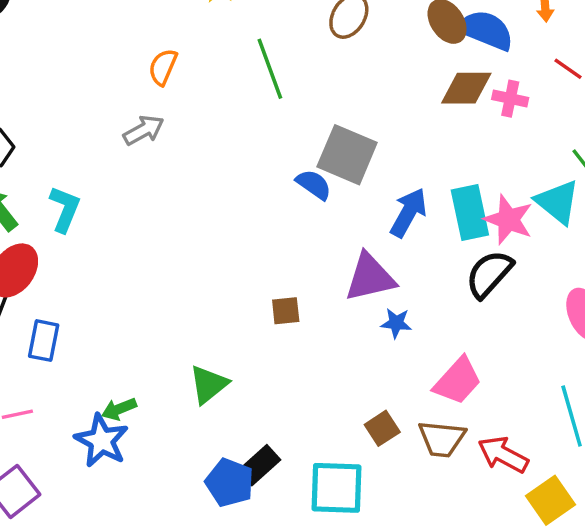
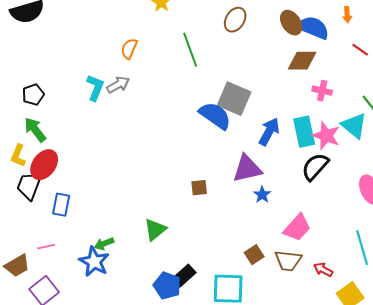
pink cross: (510, 99) -> (322, 91), moved
blue semicircle: (314, 185) -> (215, 116), size x1.6
cyan L-shape: (65, 209) -> (95, 88), moved
blue star: (396, 323) -> (262, 195), turned 30
red arrow: (503, 455) -> (323, 270), size x0.7

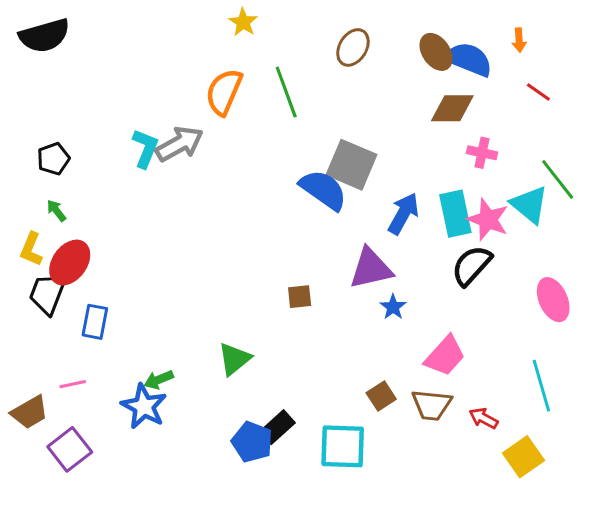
orange semicircle: (129, 49) -> (224, 92), moved, size x1.5
gray arrow: (118, 85) -> (179, 144), size x1.4
green arrow: (35, 130) -> (56, 211), size x0.6

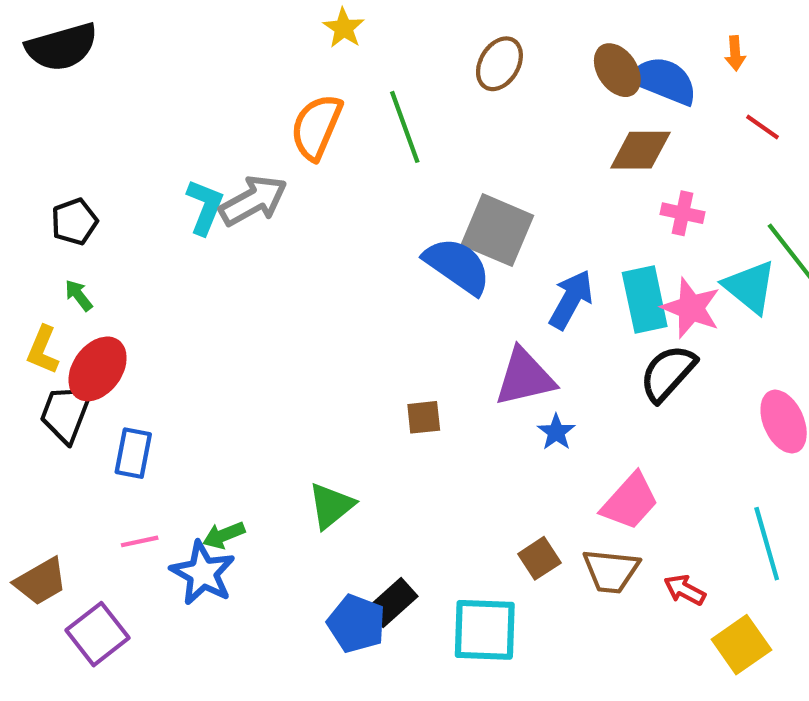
pink line: (73, 384) -> (140, 541), moved

